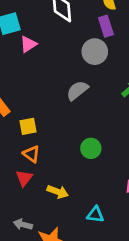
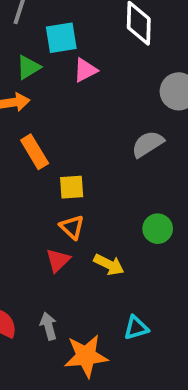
yellow arrow: (58, 192) -> (109, 265), moved
cyan triangle: (95, 214) -> (136, 328), moved, turned -30
gray arrow: (23, 224) -> (49, 326), turned 54

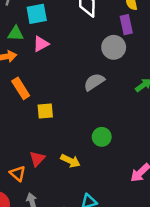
green triangle: (28, 67) -> (16, 34), turned 35
pink triangle: (85, 70) -> (41, 44), moved
orange triangle: (72, 227) -> (18, 174), moved

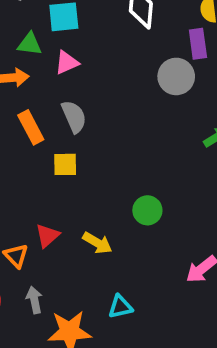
gray semicircle: (94, 82) -> (74, 117), moved, turned 95

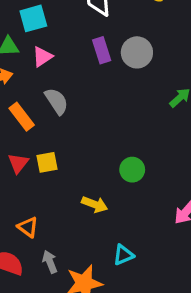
purple rectangle: (198, 44) -> (102, 50), moved
yellow square: (65, 164) -> (47, 162), moved
red triangle: (47, 236) -> (18, 163), moved

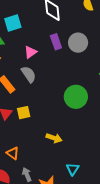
pink triangle: (42, 57) -> (30, 52), moved
green circle: (132, 170) -> (76, 97), moved, size x1.5
cyan triangle: (123, 255) -> (73, 169), turned -32

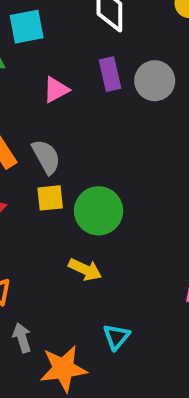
gray semicircle: (29, 74) -> (46, 157), moved
green circle: (76, 97) -> (99, 211), moved
yellow square: (24, 113) -> (50, 198), moved

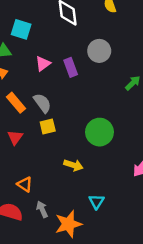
cyan square: (27, 27) -> (21, 29), turned 36
purple rectangle: (110, 74) -> (71, 67), moved
green circle: (99, 211) -> (99, 132), moved

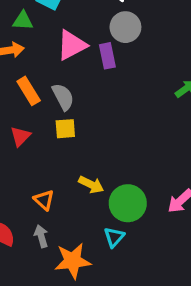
gray circle: (99, 51) -> (125, 27), moved
pink triangle: (43, 64) -> (72, 45), size x1.5
green circle: (99, 132) -> (128, 203), moved
orange triangle: (25, 184) -> (44, 200), moved

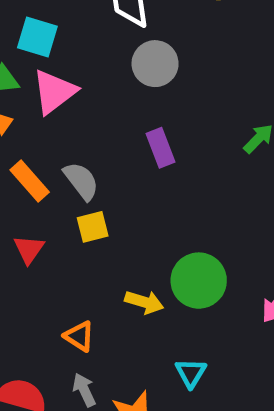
pink triangle: (72, 45) -> (54, 92), moved
purple rectangle: (107, 56) -> (160, 148), moved
green circle: (128, 203) -> (199, 281), moved

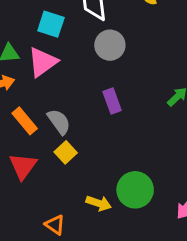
cyan square: (37, 37) -> (51, 24), moved
yellow square: (93, 227) -> (66, 152), turned -30
red triangle: (29, 249) -> (23, 166), size x1.4

